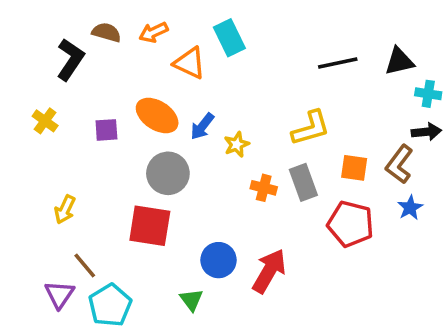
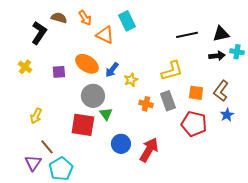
orange arrow: (153, 32) -> (85, 18), turned -98
black arrow: (426, 132) -> (217, 56), moved
green triangle: (191, 300) -> (106, 114), moved

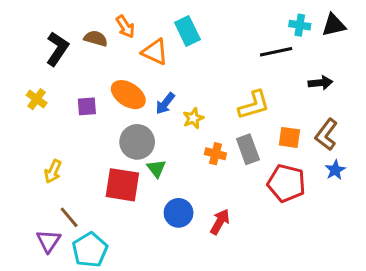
brown semicircle: (59, 18) -> (96, 38), moved
black triangle: (221, 34) -> (334, 25), moved
cyan cross: (237, 52) -> (300, 25), moved
red arrow: (149, 150) -> (220, 222), size x0.7

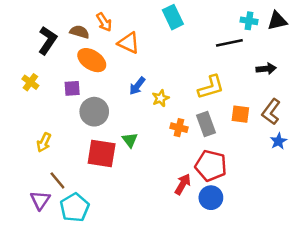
cyan rectangle: (187, 31) -> (173, 17), moved
orange ellipse: (128, 95) -> (92, 60), moved
gray circle: (137, 142) -> (94, 112), moved
red pentagon: (286, 183) -> (211, 166), moved
blue circle: (179, 213) -> (211, 198), moved

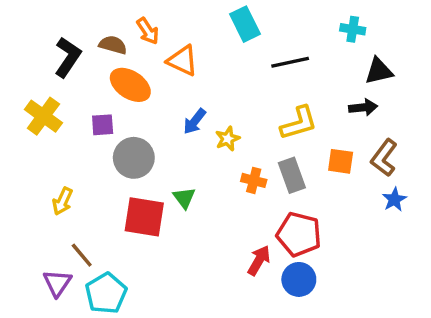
black triangle: (277, 21) -> (379, 71), moved
black line: (229, 43) -> (290, 62), moved
black arrow: (266, 69) -> (363, 107), moved
yellow cross: (30, 82) -> (43, 116), size x1.5

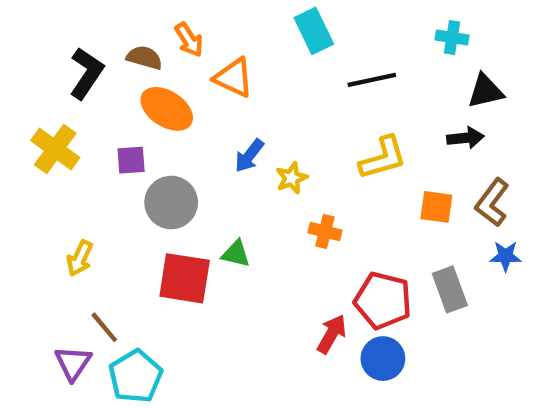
gray rectangle: (292, 175) -> (450, 289), moved
green triangle: (184, 198) -> (236, 254), turned -40
blue star: (394, 200) -> (506, 256), turned 30

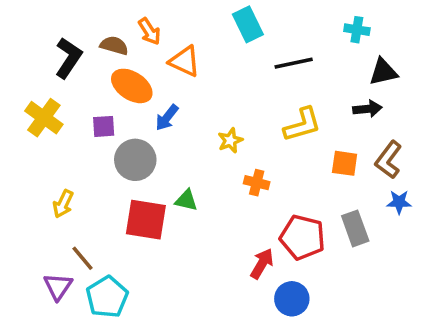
blue arrow: (249, 156) -> (167, 118), moved
blue circle: (383, 359) -> (292, 299), moved

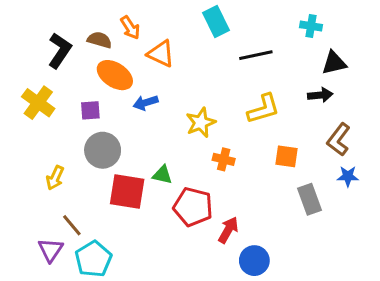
blue arrow: (167, 118) -> (146, 103), turned 35
yellow star: (230, 140) -> (201, 123), size x1.4
gray circle: (135, 160) -> (103, 150), moved
orange square: (345, 163) -> (287, 156), moved
red pentagon: (302, 237) -> (193, 207), moved

